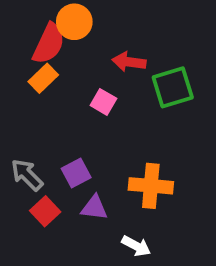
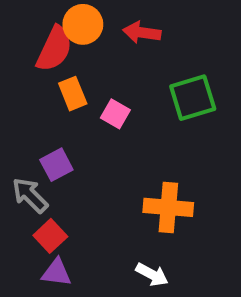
red arrow: (129, 62) -> (142, 33), moved
orange rectangle: (43, 78) -> (73, 94), moved, turned -68
purple square: (76, 173) -> (56, 165), moved
purple triangle: (94, 208) -> (56, 273), moved

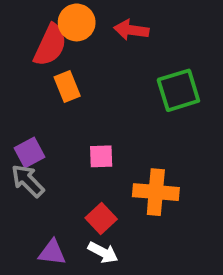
pink square: (115, 114) -> (101, 156), moved, turned -32
purple square: (56, 165) -> (30, 153), moved
red square: (50, 236) -> (101, 218), moved
white arrow: (152, 275) -> (103, 252), moved

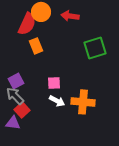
red square: (101, 218) -> (22, 110), moved
purple triangle: (52, 252) -> (13, 123), moved
white arrow: (103, 252) -> (57, 101), moved

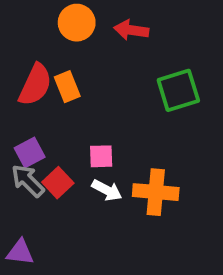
red semicircle: (27, 24) -> (35, 85), moved
red square: (22, 110) -> (58, 183), moved
purple triangle: (13, 123) -> (20, 252), moved

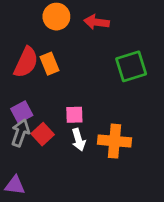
gray arrow: (28, 181) -> (20, 133), turned 64
white arrow: (107, 190) -> (79, 140), turned 45

